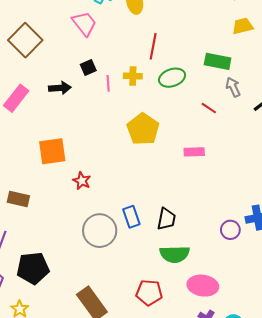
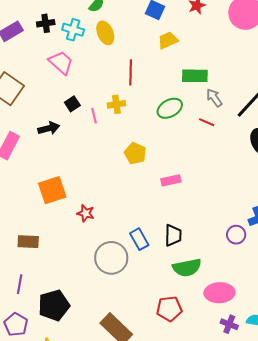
yellow trapezoid: (243, 26) -> (168, 40), moved
green ellipse: (172, 78) -> (170, 108), moved
red line: (209, 108) -> (207, 122), moved
yellow pentagon: (143, 129) -> (135, 153), size x0.7
pink rectangle: (194, 152) -> (171, 180), moved

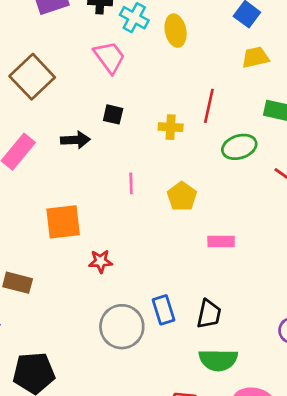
red line: (131, 72) -> (209, 106), moved
black square: (72, 104) -> (113, 114), turned 35
pink line: (94, 116) -> (131, 183), moved
red star: (86, 213) -> (101, 261), turned -30

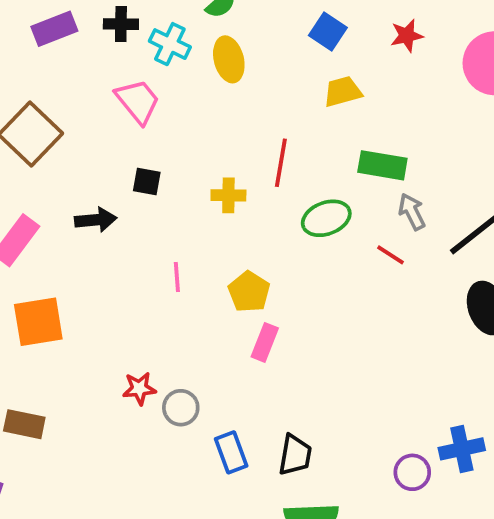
orange square: (63, 222) -> (38, 322), moved
pink rectangle: (221, 241) -> (265, 342), moved, turned -65
gray circle: (122, 327) -> (181, 408), moved, size x0.6

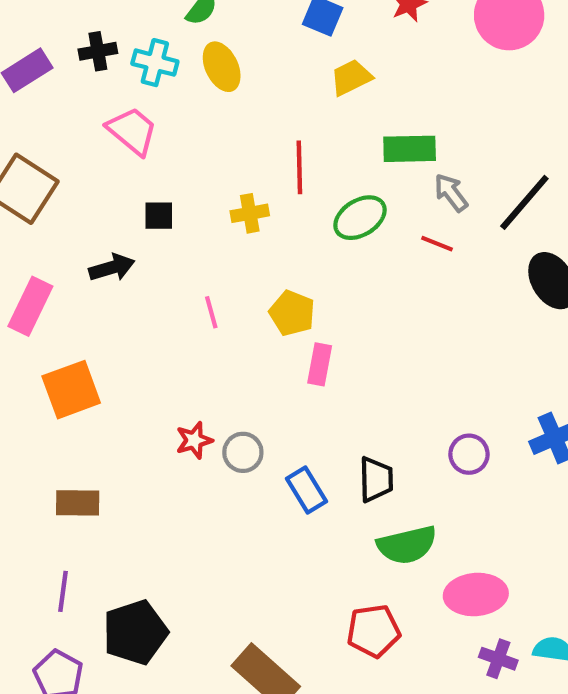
purple circle: (412, 472) -> (469, 454), moved

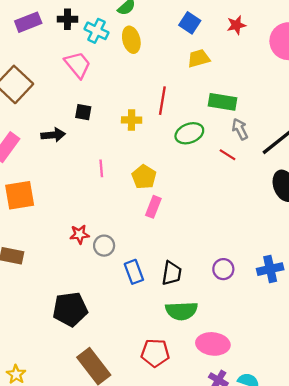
black pentagon: (135, 632) -> (70, 309), moved

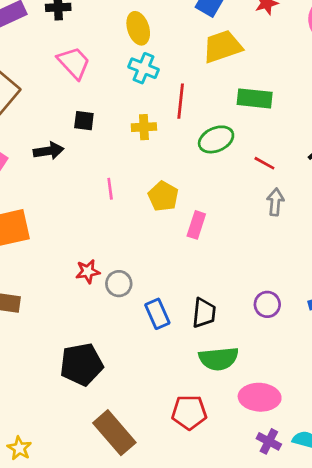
cyan cross: (96, 31) -> (143, 68), moved
yellow trapezoid: (199, 58) -> (222, 47), size x1.4
gray arrow: (240, 129) -> (275, 202), moved, turned 35
pink rectangle: (153, 207) -> (196, 225), moved

